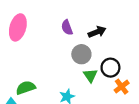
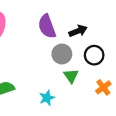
purple semicircle: (67, 27) -> (47, 26), size x1.5
black circle: (110, 68) -> (94, 55), moved

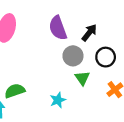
black arrow: (78, 31) -> (89, 33), turned -30

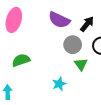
purple semicircle: (58, 28) -> (59, 20), turned -45
green semicircle: (15, 91) -> (21, 60), moved

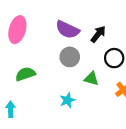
gray circle: (73, 45) -> (70, 57), moved
green triangle: (81, 64) -> (91, 79), turned -40

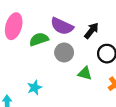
green semicircle: (25, 74) -> (39, 39), moved
cyan star: (67, 100) -> (34, 88), moved

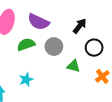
purple semicircle: (62, 26) -> (38, 22), moved
green semicircle: (39, 39) -> (26, 44), moved

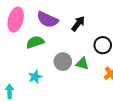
black arrow: (80, 26) -> (78, 24), moved
gray circle: (54, 47) -> (63, 62), moved

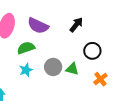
black arrow: (78, 24) -> (76, 25), moved
cyan star: (35, 77) -> (26, 70), moved

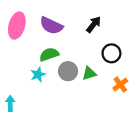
green semicircle: (26, 48) -> (49, 54), moved
green triangle: (72, 69) -> (89, 73), turned -32

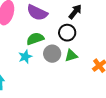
black circle: (111, 53) -> (67, 33), moved

